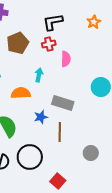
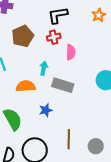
gray rectangle: (63, 103) -> (63, 85), moved
brown line: (60, 132) -> (69, 139), moved

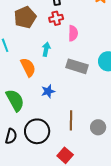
gray rectangle: (63, 85) -> (77, 66), moved
orange semicircle: (26, 86) -> (28, 67), turned 66

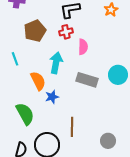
cyan arrow: (46, 49) -> (56, 63), size x1.5
blue star: (48, 91) -> (52, 97), moved
brown line: (71, 120) -> (72, 127), moved

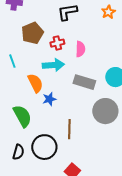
red cross: (66, 32) -> (57, 43), moved
cyan arrow: (56, 63) -> (53, 65), turned 75
gray circle: (108, 141) -> (105, 111), moved, size x1.6

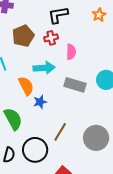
red cross: (57, 43) -> (51, 38), moved
gray circle: (105, 111) -> (96, 138), moved
brown line: (69, 129) -> (60, 132), turned 30

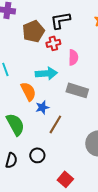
brown pentagon: (23, 36) -> (33, 31), moved
brown line: (60, 132) -> (55, 124), moved
black circle: (35, 150) -> (37, 155), size x0.6

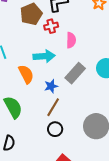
gray rectangle: (77, 90) -> (75, 73), turned -65
blue star: (42, 107) -> (51, 86), moved
black circle: (37, 155) -> (55, 129), moved

